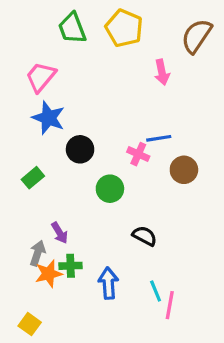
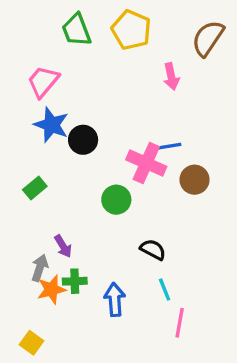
black circle: (80, 149) -> (83, 140), moved
pink cross: (138, 154) -> (146, 163), size x1.6
cyan line: (156, 291) -> (165, 289), moved

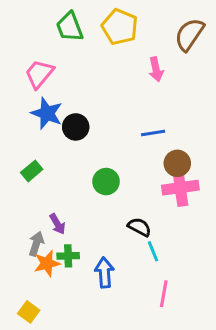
pink cross: (146, 163) -> (180, 188), moved, turned -32
cyan line: (165, 289) -> (153, 251), moved

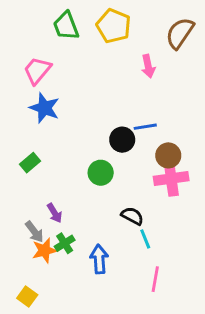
black circle: (76, 127) -> (122, 140), moved
gray arrow: (36, 244) -> (34, 232), turned 125
green cross: (68, 256) -> (65, 243), turned -30

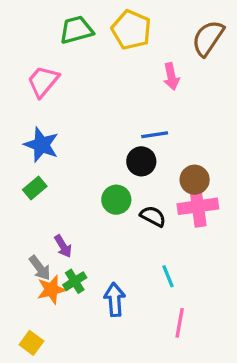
green trapezoid: (66, 26) -> (76, 30), turned 96
blue star: (44, 108) -> (41, 145), moved
blue line: (145, 127) -> (155, 135), moved
black semicircle: (132, 216) -> (153, 216), moved

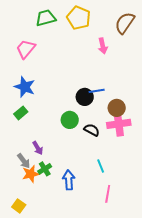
blue line: (155, 135) -> (97, 91), moved

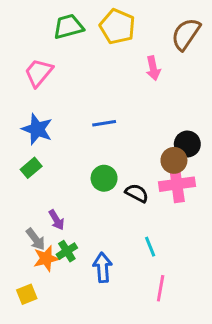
blue line: (97, 91) -> (104, 123), moved
black circle: (85, 97) -> (187, 144), moved
yellow square: (19, 206) -> (27, 294), moved, turned 32

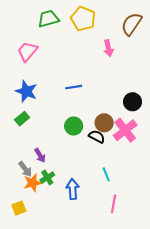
brown circle: (174, 160) -> (104, 123), moved
pink cross: (177, 184) -> (125, 130), turned -30

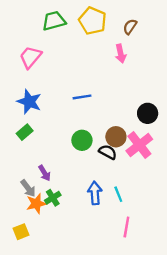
brown semicircle: (131, 24) -> (130, 27), moved, size x0.6
blue arrow: (73, 189) -> (95, 193), moved

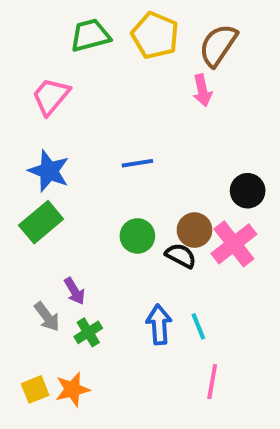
brown semicircle: (130, 27) -> (218, 45), size x1.6
green rectangle: (25, 132) -> (41, 222), size x1.5
orange star: (36, 204) -> (72, 389), moved

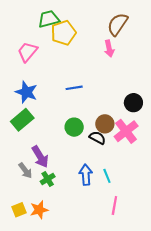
yellow pentagon: (155, 35) -> (64, 33), moved, turned 30
purple arrow: (74, 291) -> (40, 157), size x1.5

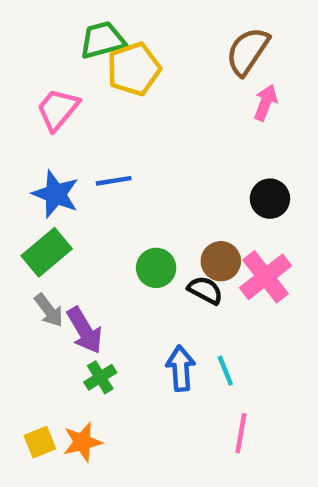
pink arrow: (109, 49) -> (266, 103), moved, turned -147
blue line: (74, 88) -> (114, 181), moved
black circle: (133, 103) -> (270, 199), moved
gray arrow: (25, 171) -> (49, 310), moved

